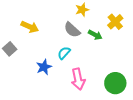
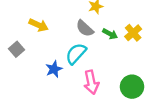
yellow cross: (115, 22) -> (133, 33), moved
cyan semicircle: (64, 53) -> (76, 54), size x1.5

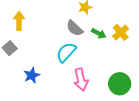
yellow arrow: (39, 25) -> (19, 21), moved, turned -114
blue star: (54, 69) -> (32, 75), moved

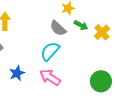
green arrow: (99, 33) -> (81, 25), moved
pink arrow: (81, 80) -> (50, 77), moved, turned 135

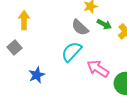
pink arrow: (50, 77) -> (98, 69), moved

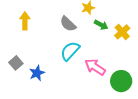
gray semicircle: (80, 27) -> (68, 24), moved
gray square: (15, 47) -> (16, 63), moved

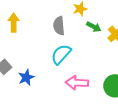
gray semicircle: (68, 24) -> (59, 26), turned 42
pink arrow: (95, 67) -> (77, 83), moved, turned -30

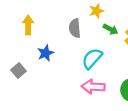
cyan semicircle: (61, 54) -> (92, 58), moved
blue star: (26, 77) -> (45, 53), moved

